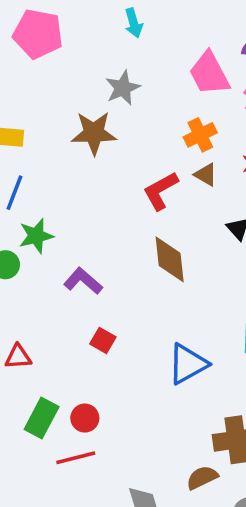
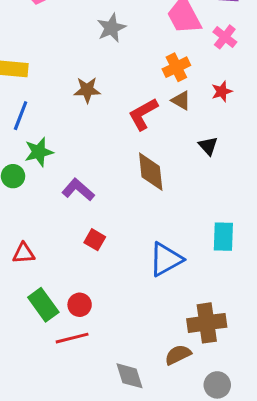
brown star: (94, 133) -> (87, 90), moved, size x0.7
green rectangle: (42, 418) -> (43, 305), turned -64

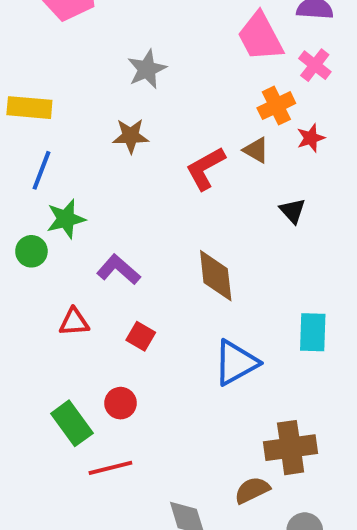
gray star: (111, 28) -> (147, 69), moved
orange cross: (176, 67) -> (276, 106), moved
brown diamond: (151, 172) -> (216, 276), moved
red triangle: (24, 253) -> (74, 322), moved
red circle: (80, 305) -> (121, 403), moved

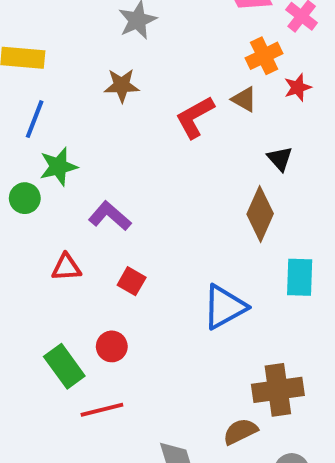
brown diamond: (216, 276) -> (260, 214), moved, turned 30

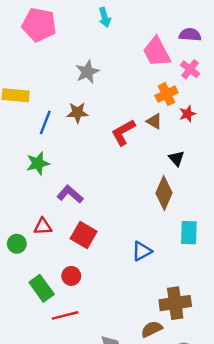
blue line: (35, 119) -> (45, 122), moved
green circle: (25, 198) -> (17, 244), moved
red square: (132, 281) -> (84, 235), size x1.5
blue triangle: (224, 307) -> (142, 251), size x0.7

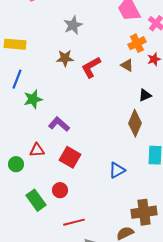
blue line: (45, 122) -> (17, 79), moved
red L-shape: (123, 132) -> (91, 67), moved
black triangle: (176, 158) -> (145, 95), turned 48
red line: (65, 315) -> (74, 222), moved

